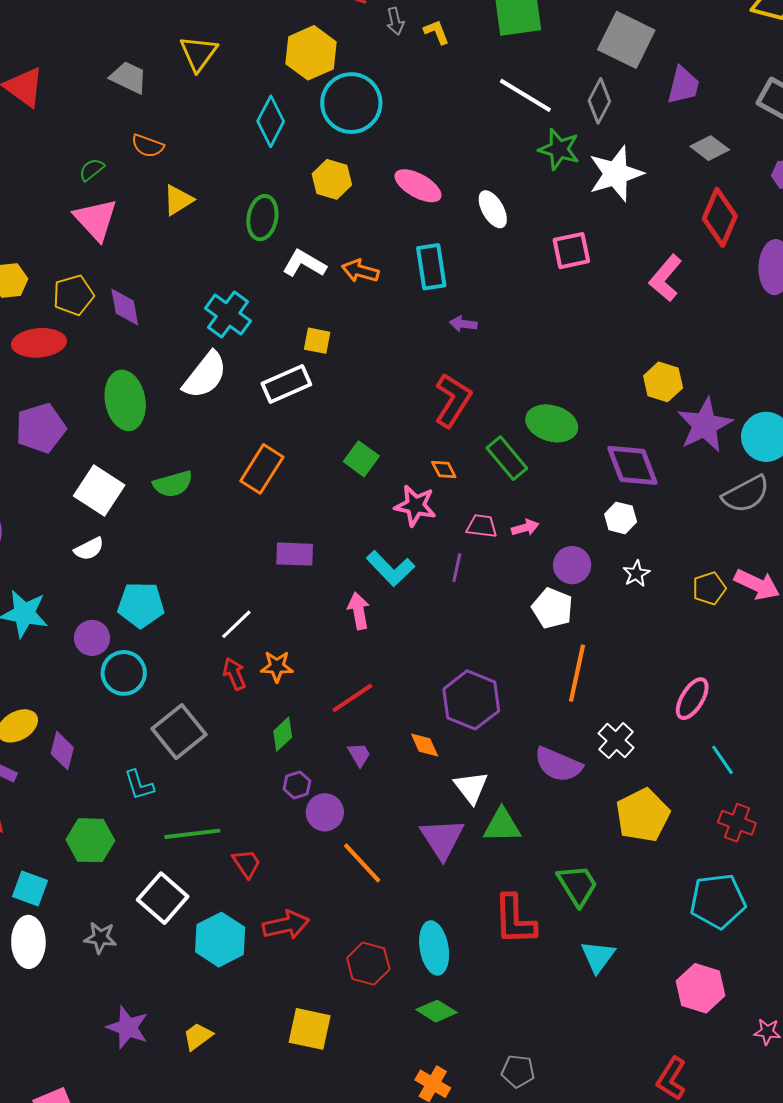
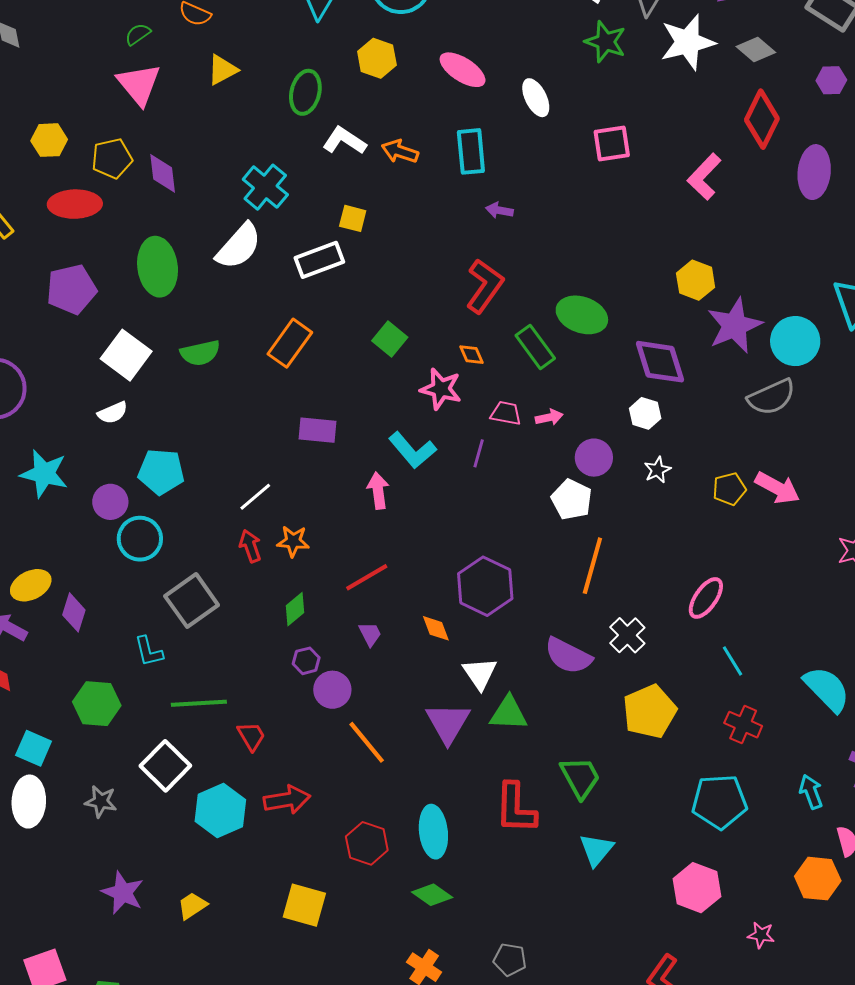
white star: (616, 174) -> (688, 42), moved

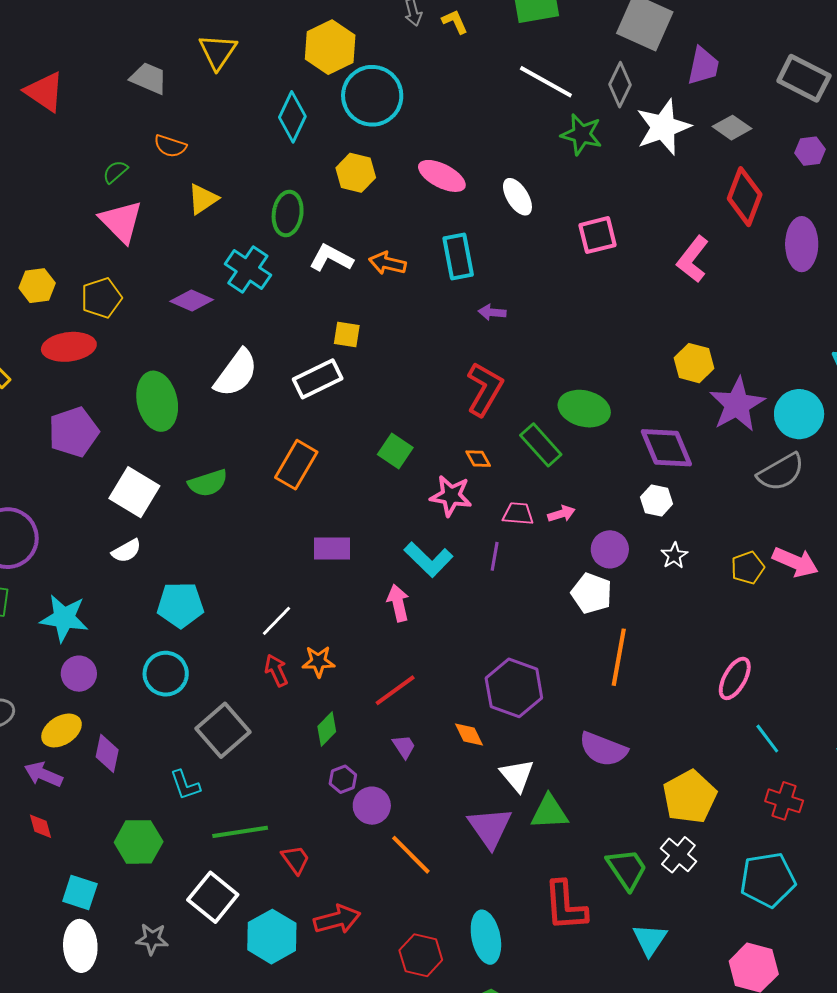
purple diamond: (163, 173) -> (192, 301), moved, turned -54
cyan cross: (265, 187) -> (248, 269), moved
purple circle: (110, 502) -> (79, 674), moved
white cross: (627, 635) -> (678, 855), moved

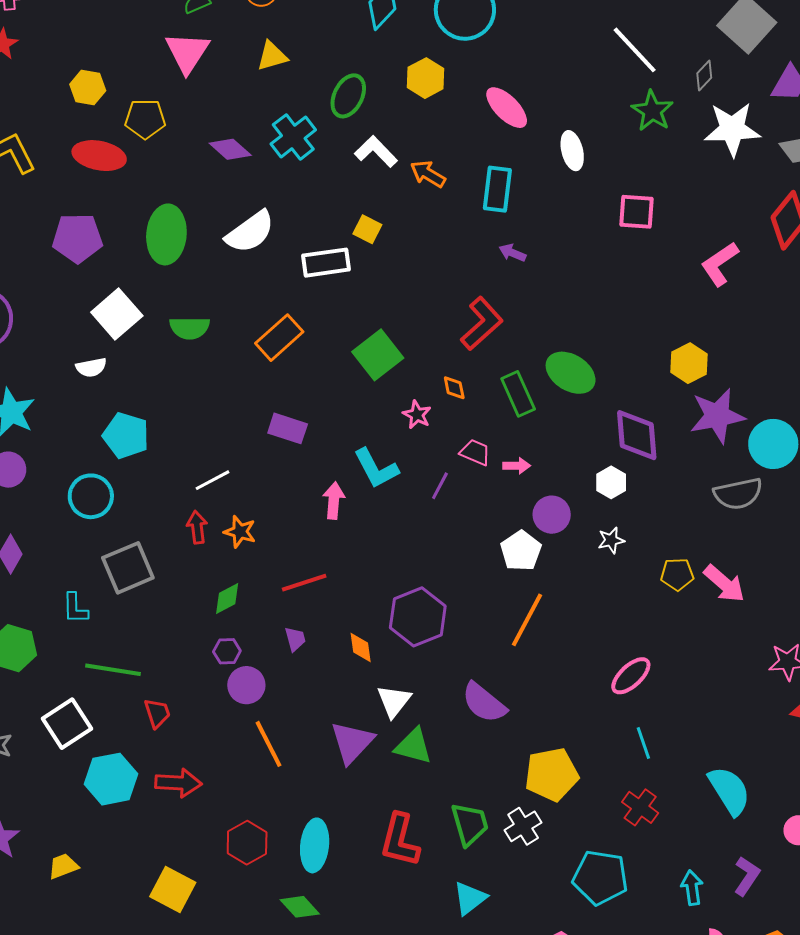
gray diamond: (620, 85) -> (704, 75), size x0.7
green square: (395, 451) -> (378, 355), size x1.4
pink star: (451, 496) -> (417, 415), size x0.7

